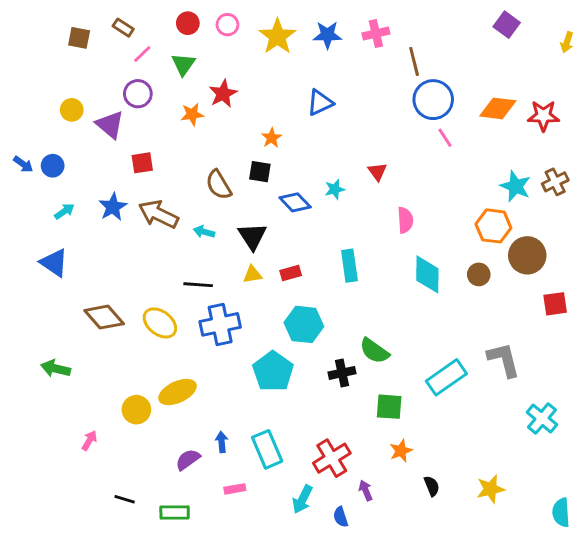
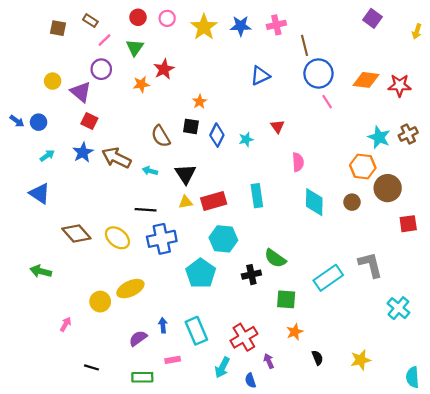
blue triangle: (320, 103) -> (260, 76), moved
red square: (142, 163) -> (89, 121), moved, turned 35
blue diamond: (295, 202) -> (217, 135), moved, turned 70
red rectangle: (291, 273) -> (214, 201), size x1.6
green rectangle: (175, 512) -> (142, 377), moved

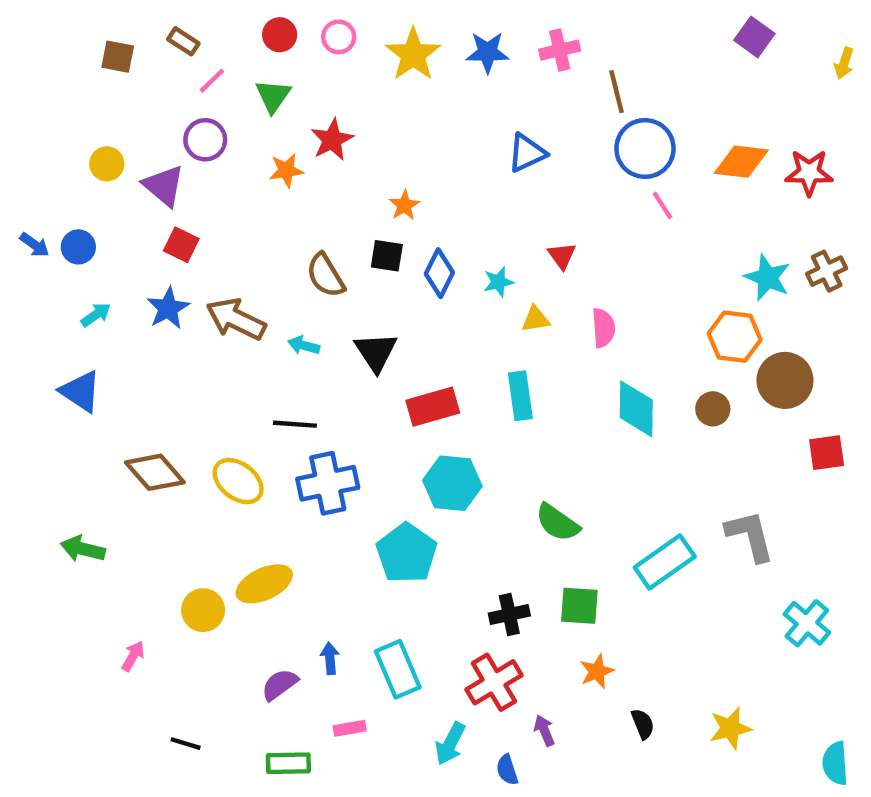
yellow triangle: (186, 202) -> (536, 319), moved
black cross: (251, 275) -> (509, 615), moved

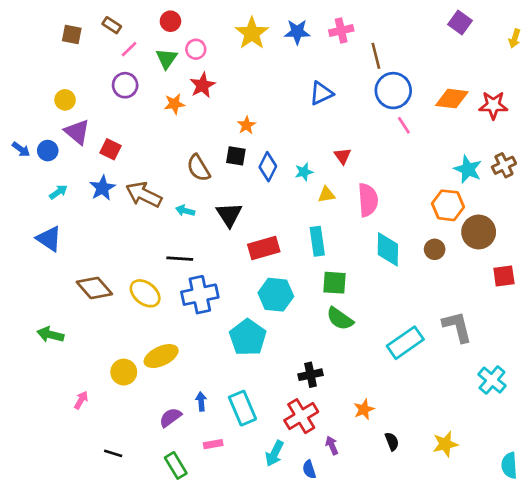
pink circle: (339, 37) -> (196, 49), moved
purple triangle: (164, 186) -> (77, 132), moved
pink semicircle: (603, 328) -> (368, 200), size x1.4
green square: (579, 606) -> (335, 283), moved
green rectangle: (288, 763) -> (176, 465), turned 60

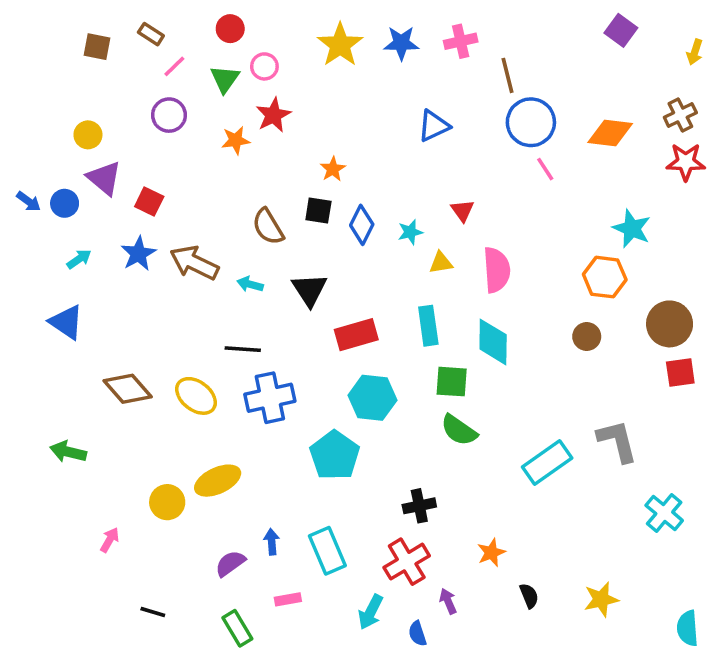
red star: (493, 105) -> (686, 162), moved
brown cross: (504, 165) -> (680, 115), moved
brown circle: (479, 232) -> (670, 324), moved
cyan diamond: (388, 249) -> (493, 342), moved

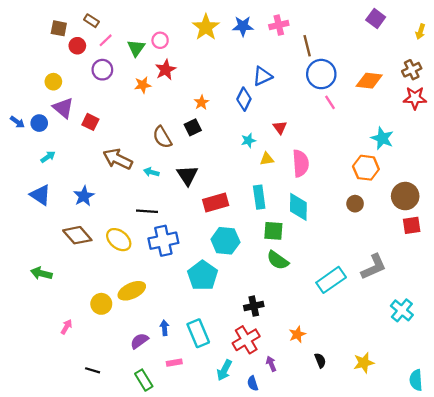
red circle: (230, 29) -> (77, 46), moved
black square: (318, 210) -> (193, 127), turned -35
blue diamond: (362, 225) -> (244, 99), moved
blue star: (138, 254) -> (84, 196), moved
gray L-shape: (617, 441) -> (374, 267), turned 80

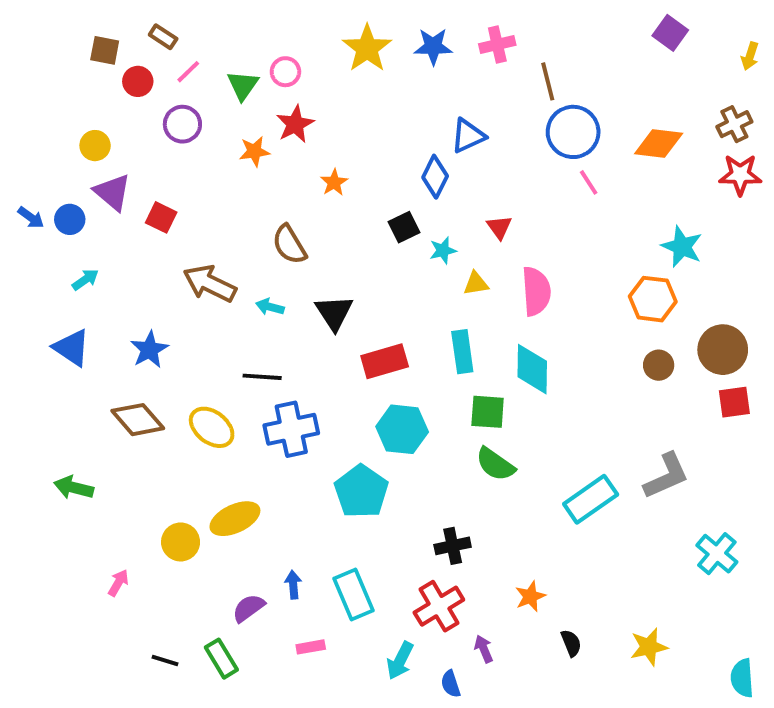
orange star: (201, 102) -> (334, 182), moved
black square: (193, 127) -> (404, 227), moved
brown circle: (355, 204) -> (659, 365), moved
green rectangle: (144, 380) -> (221, 659), moved

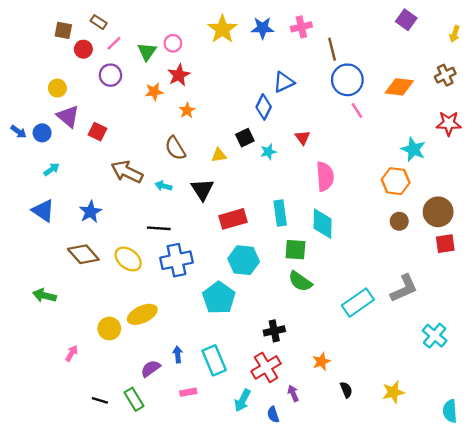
red star: (740, 175) -> (449, 123), moved
orange star: (334, 182) -> (187, 110), moved
yellow triangle: (476, 284) -> (219, 155), moved

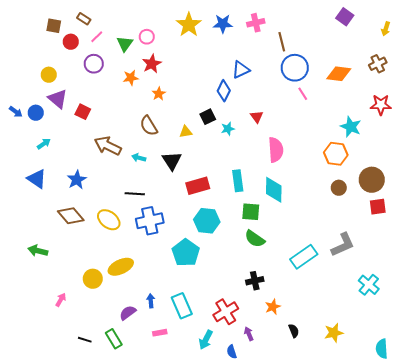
black cross: (274, 331) -> (255, 281), moved

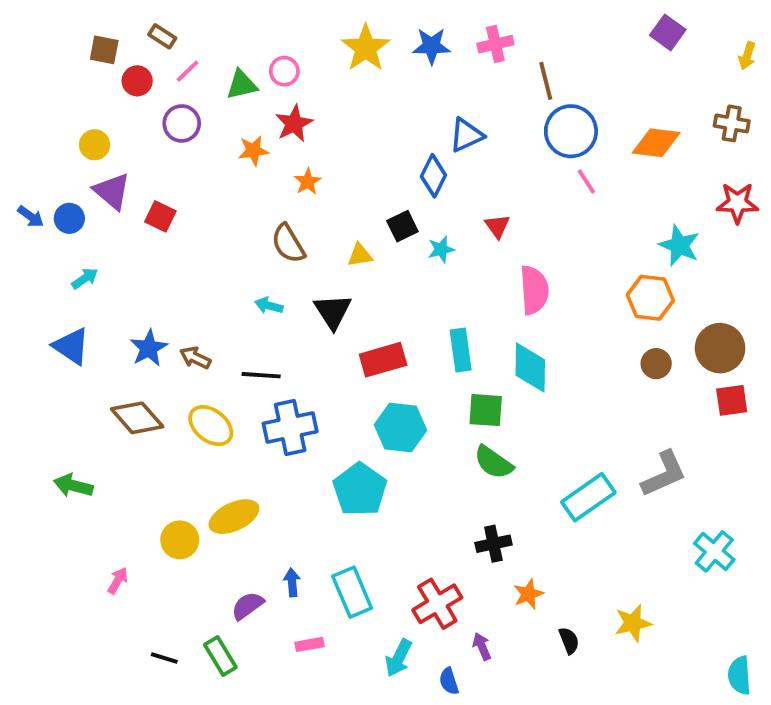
green triangle: (125, 44) -> (242, 85), turned 42
brown cross: (378, 64) -> (732, 123), turned 36
brown arrow: (108, 146) -> (195, 358), moved, size x0.6
yellow star: (334, 333) -> (633, 623), moved

